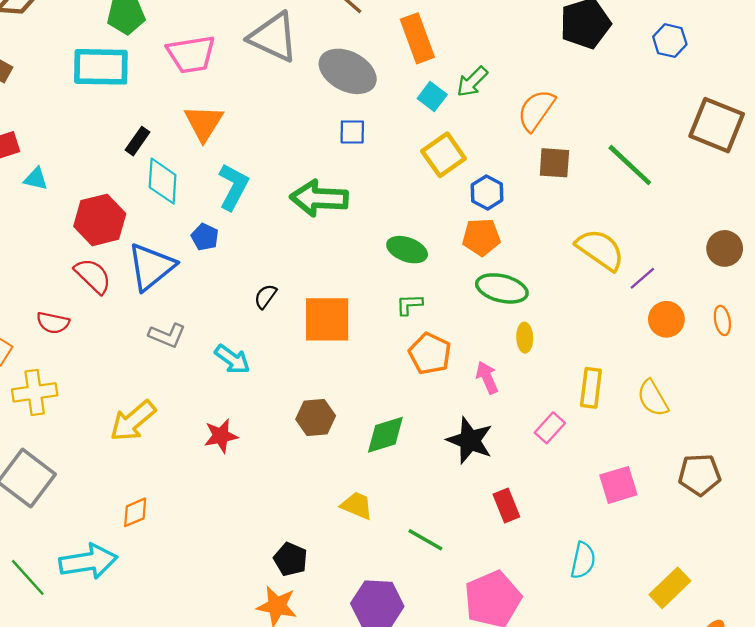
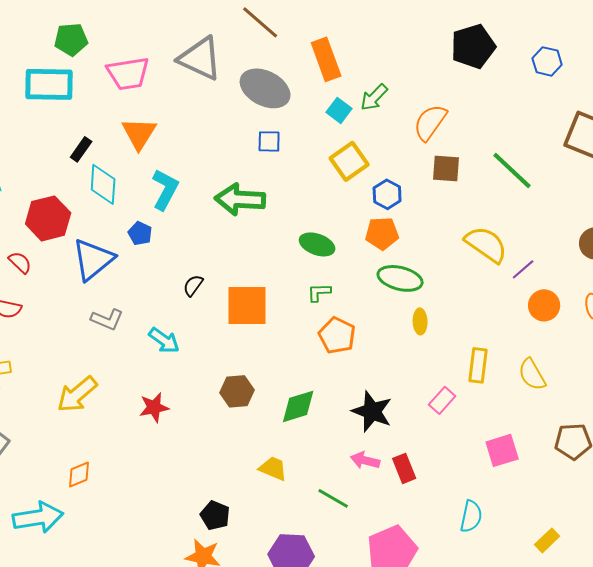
red semicircle: (93, 276) -> (20, 262), moved, size x0.7
pink arrow: (487, 378) -> (365, 460), moved, turned -52
yellow rectangle: (670, 588) -> (547, 540), size x0.7

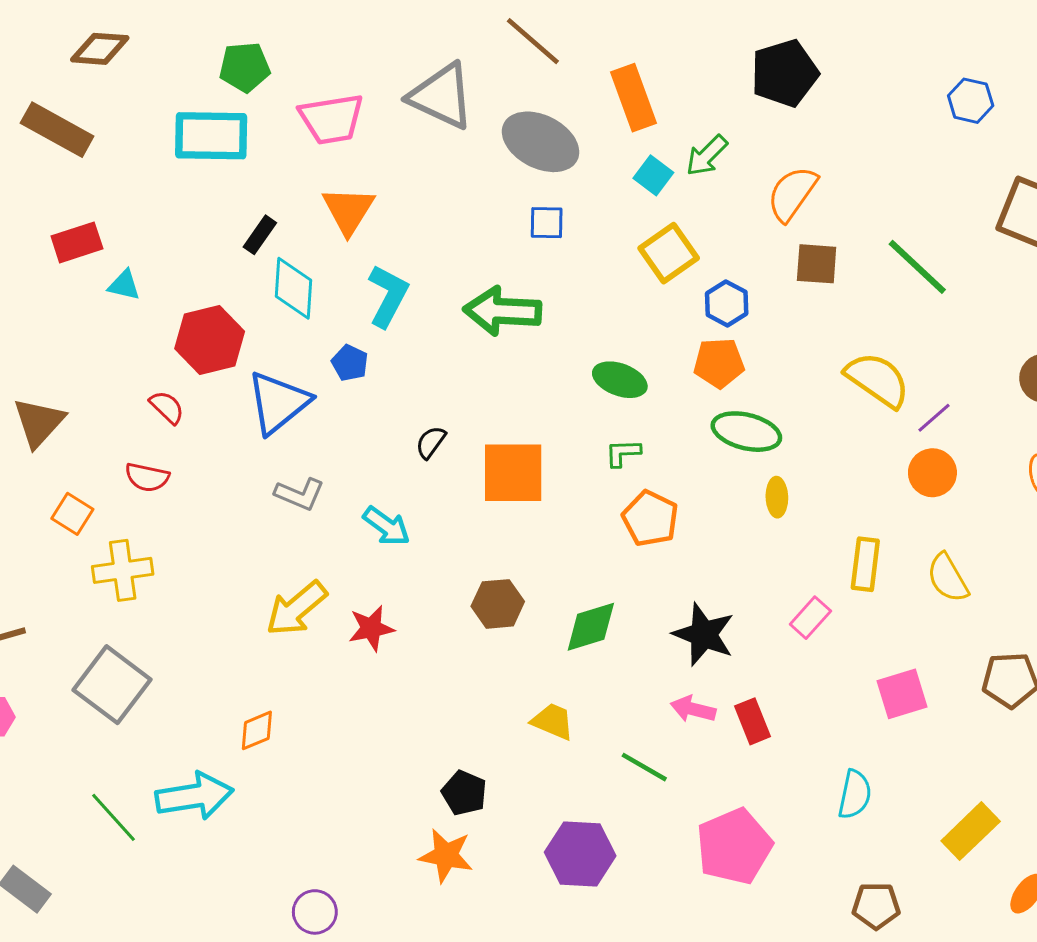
black pentagon: (473, 46) -> (785, 73), moved
orange circle: (544, 305) -> (932, 473), moved
yellow arrow: (77, 394) -> (297, 608), moved
yellow rectangle: (547, 540) -> (971, 831), size x1.5

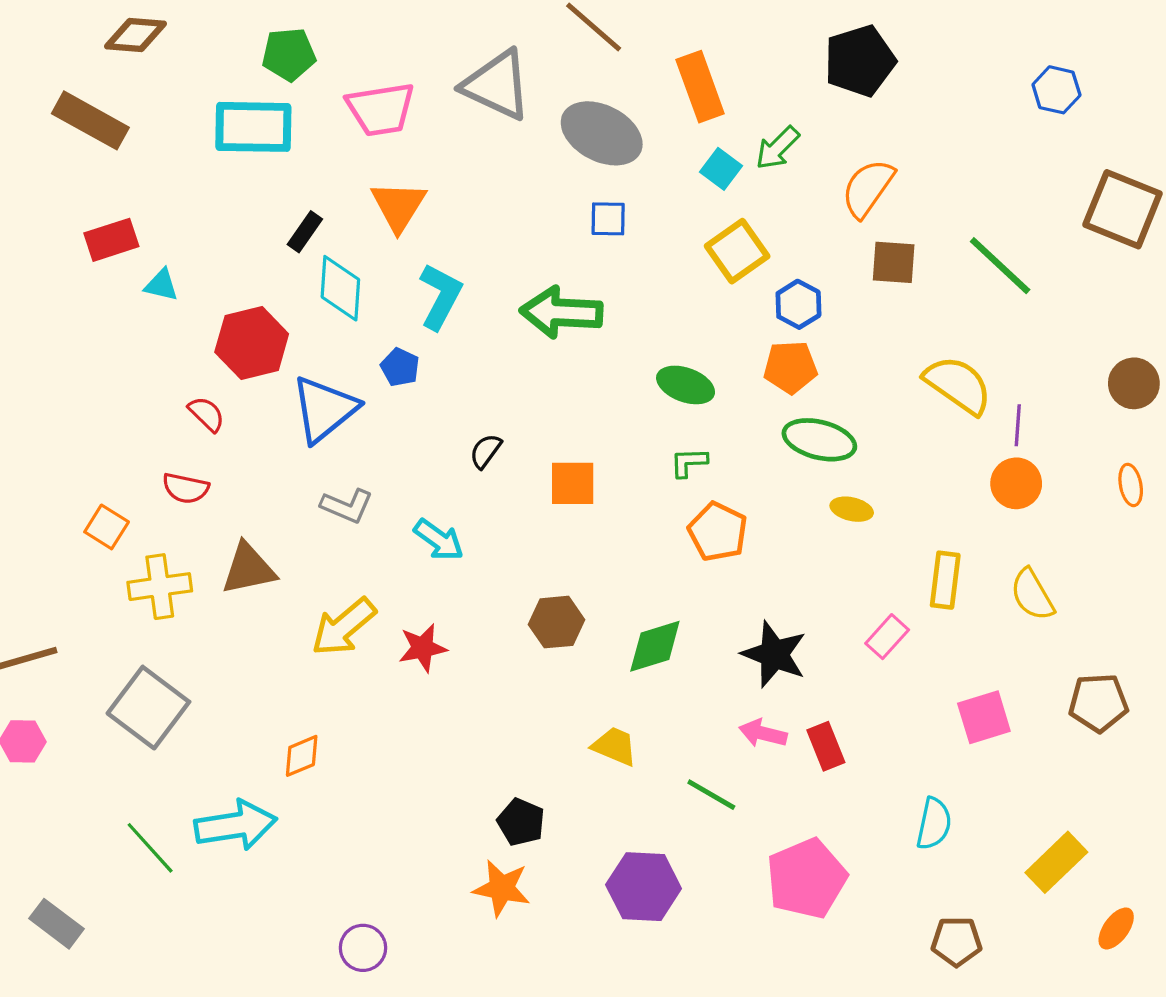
purple line: (934, 418) -> (1018, 425), turned -45
brown triangle: (39, 422) -> (248, 569), moved, turned 36
orange square: (513, 473) -> (573, 483), size x0.7
yellow ellipse: (777, 497) -> (852, 509), turned -75

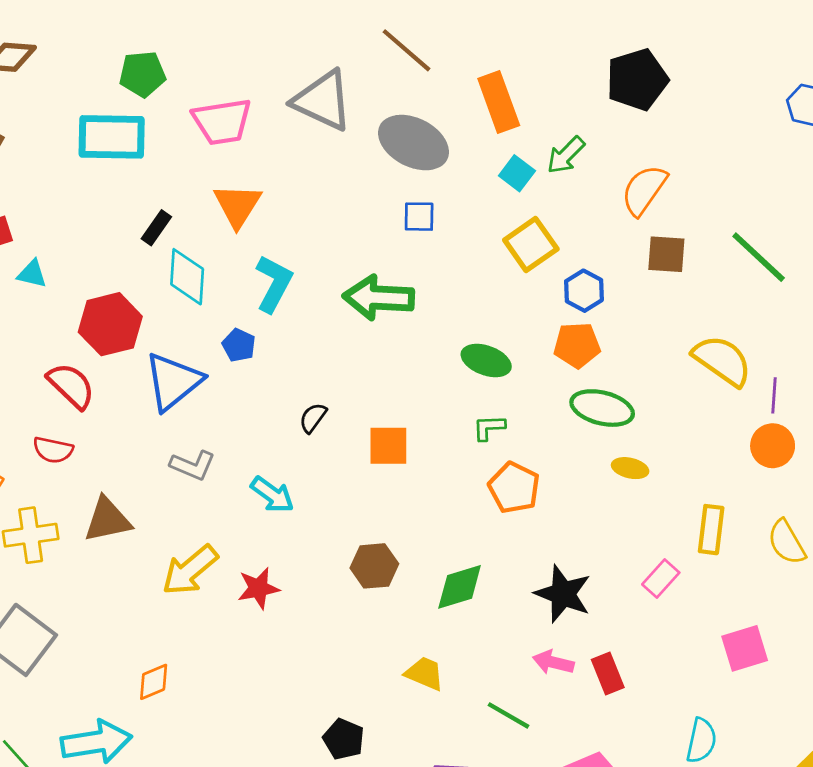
red semicircle: (207, 414) -> (71, 386), size x1.5

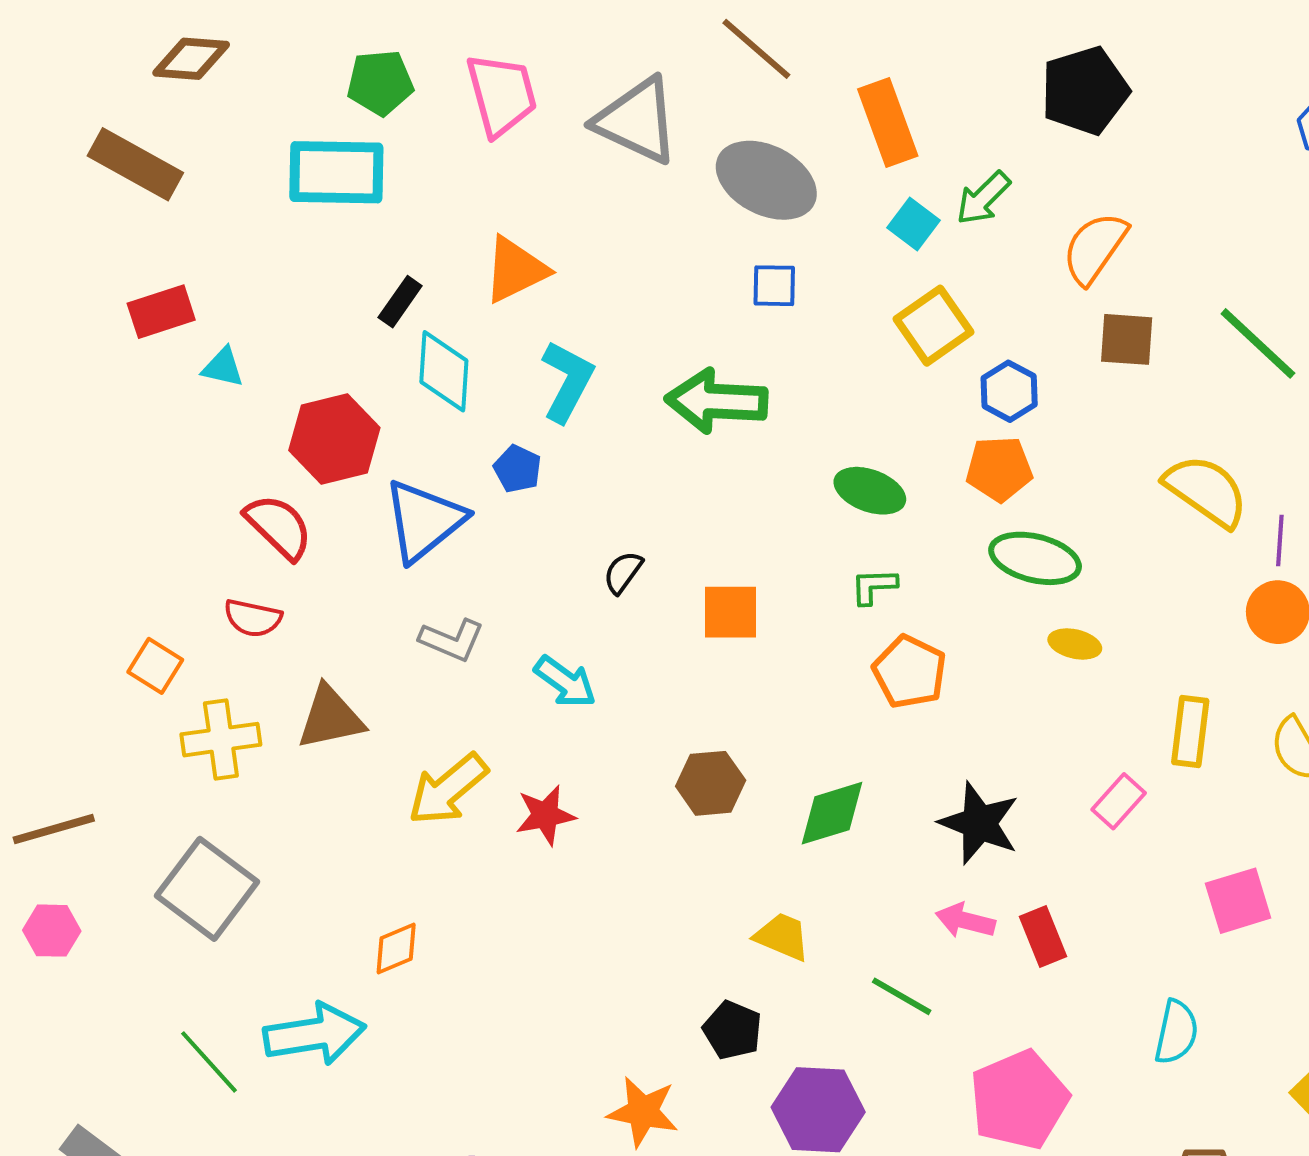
pink trapezoid: (222, 122) -> (502, 95), moved, turned -96
orange triangle: (237, 205) -> (516, 270), turned 32
black pentagon: (344, 739) -> (732, 1030), moved

